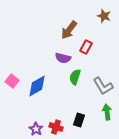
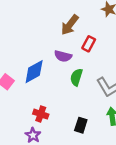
blue diamond: (37, 86) -> (34, 72), moved
red cross: (56, 127) -> (41, 114), moved

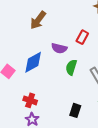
brown arrow: (70, 25) -> (38, 20), moved
red cross: (41, 114) -> (30, 100), moved

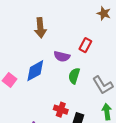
brown arrow: (38, 20) -> (40, 28), turned -42
red cross: (30, 100) -> (61, 110), moved

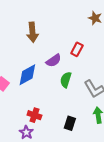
purple semicircle: (62, 56) -> (54, 61), turned -49
red cross: (61, 110) -> (34, 115), moved

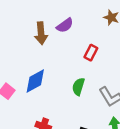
purple semicircle: (54, 61) -> (65, 25), moved

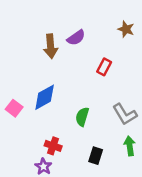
green semicircle: (78, 87) -> (82, 117), moved

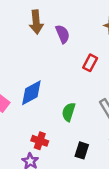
purple semicircle: (76, 38) -> (63, 34), turned -78
brown arrow: (51, 46) -> (36, 22), moved

